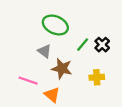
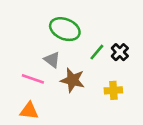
pink line: (28, 81) -> (33, 79), moved
orange triangle: (52, 95) -> (29, 111), moved, turned -35

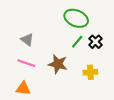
green ellipse: (65, 29) -> (76, 18), moved
gray triangle: (52, 60) -> (27, 40), moved

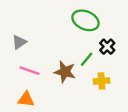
gray triangle: (27, 40) -> (19, 42), moved, turned 48
green line: (77, 42) -> (87, 59), moved

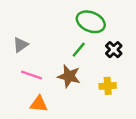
green line: (87, 59) -> (79, 50), moved
orange triangle: (26, 99) -> (39, 104), moved

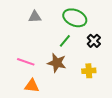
gray triangle: (21, 45) -> (35, 17), moved, turned 32

